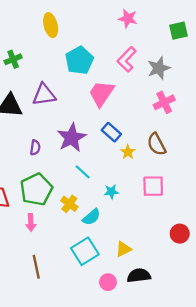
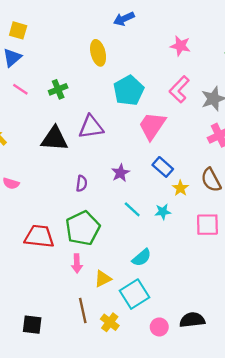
purple star: (72, 138) -> (120, 173), size x0.6
cyan star: (111, 192) -> (163, 212), moved
yellow cross: (69, 204) -> (110, 322), moved
yellow triangle: (123, 249) -> (103, 279), moved

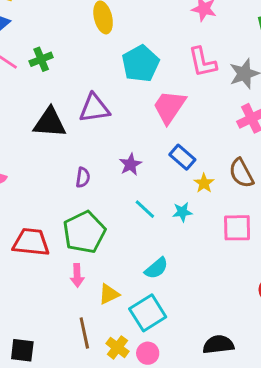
green cross: (58, 89) -> (41, 59), moved
pink L-shape: (179, 89) -> (202, 62), turned -56
pink circle: (159, 327) -> (148, 353), moved

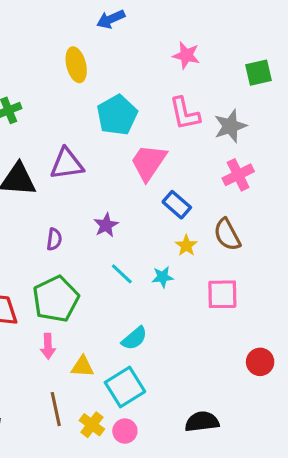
blue rectangle: (182, 157) -> (177, 205), moved
yellow triangle: (109, 294) -> (82, 367), turned 30

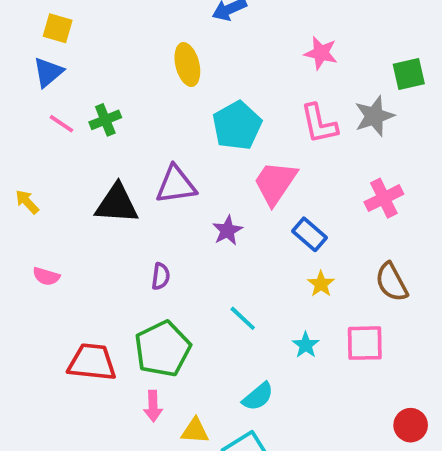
gray star: (230, 126) -> (374, 116), moved
purple star: (106, 225) -> (227, 231), moved
brown semicircle: (227, 235) -> (392, 282), moved
cyan star: (163, 277) -> (306, 345), moved, turned -30

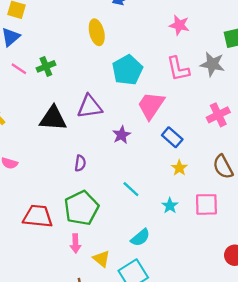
gray star: (374, 116) -> (212, 64), turned 30
yellow triangle: (195, 431) -> (101, 259), turned 36

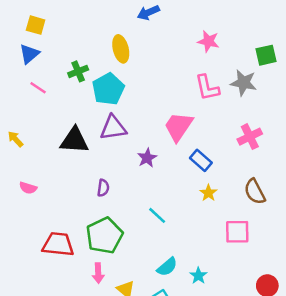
green cross: (46, 66) -> (78, 71), moved
cyan pentagon: (127, 70) -> (108, 89), moved
cyan star: (170, 206) -> (198, 276), moved

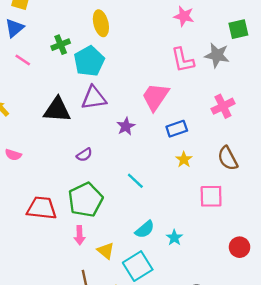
blue rectangle: (201, 160) -> (177, 129), turned -60
purple semicircle: (103, 188) -> (84, 155), turned 49

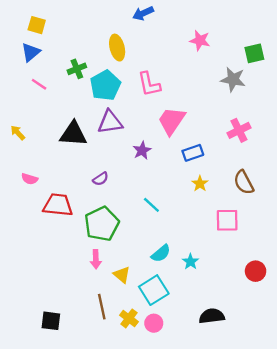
pink L-shape: (183, 60) -> (149, 84), moved
red trapezoid: (42, 208) -> (58, 205), moved

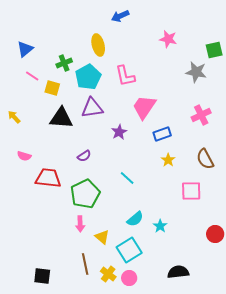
yellow square: (37, 25) -> (52, 88), moved

